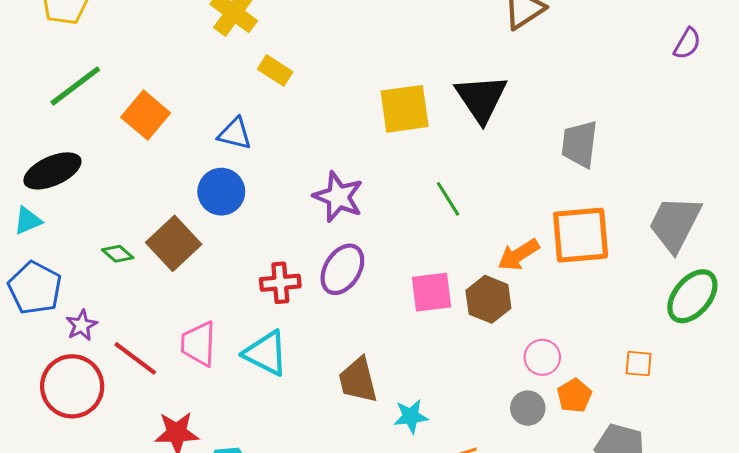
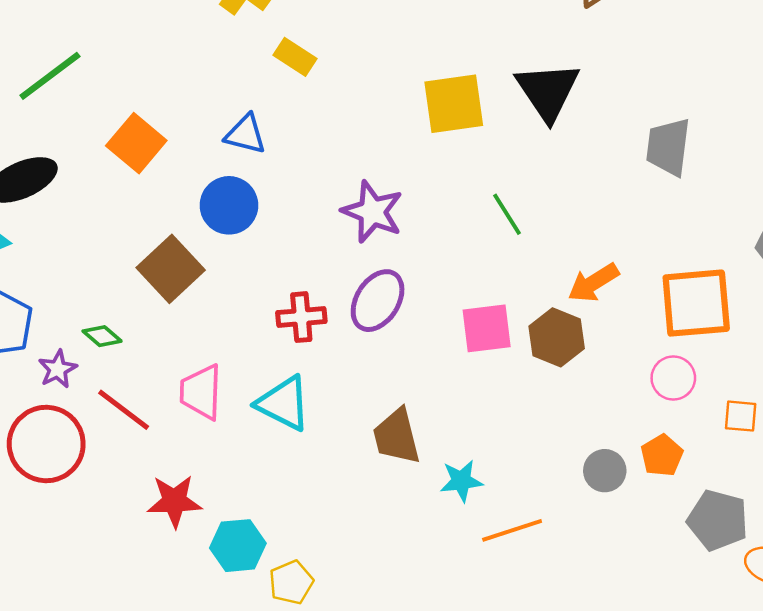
orange square: (146, 115) -> (136, 143), moved
orange square: (581, 235) -> (696, 303), moved
green diamond: (118, 254) -> (102, 336), moved
pink circle: (542, 357) -> (673, 378), moved

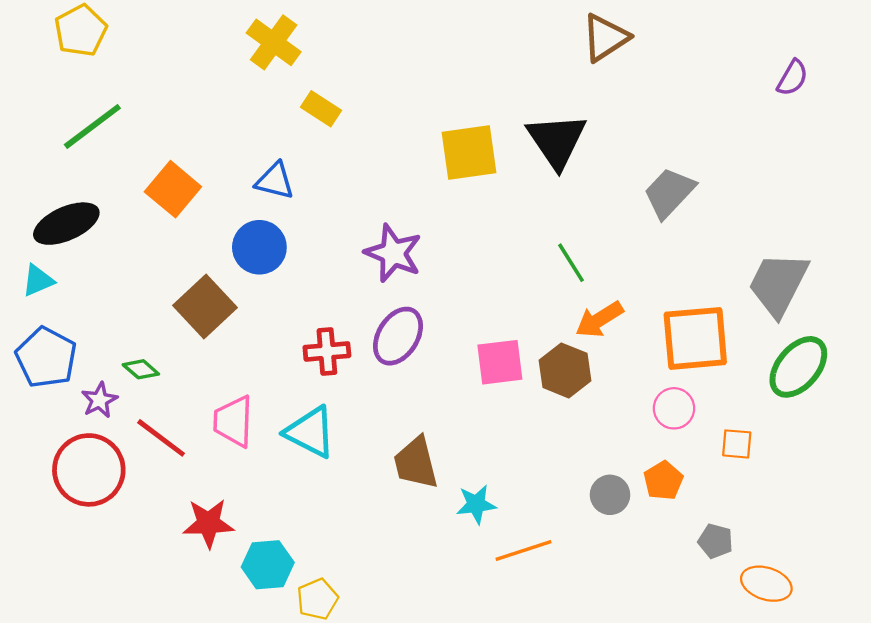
gray trapezoid: (668, 147) -> (669, 193), turned 36
green line: (507, 214) -> (571, 263), moved
gray pentagon: (718, 520) -> (715, 541), size x0.6

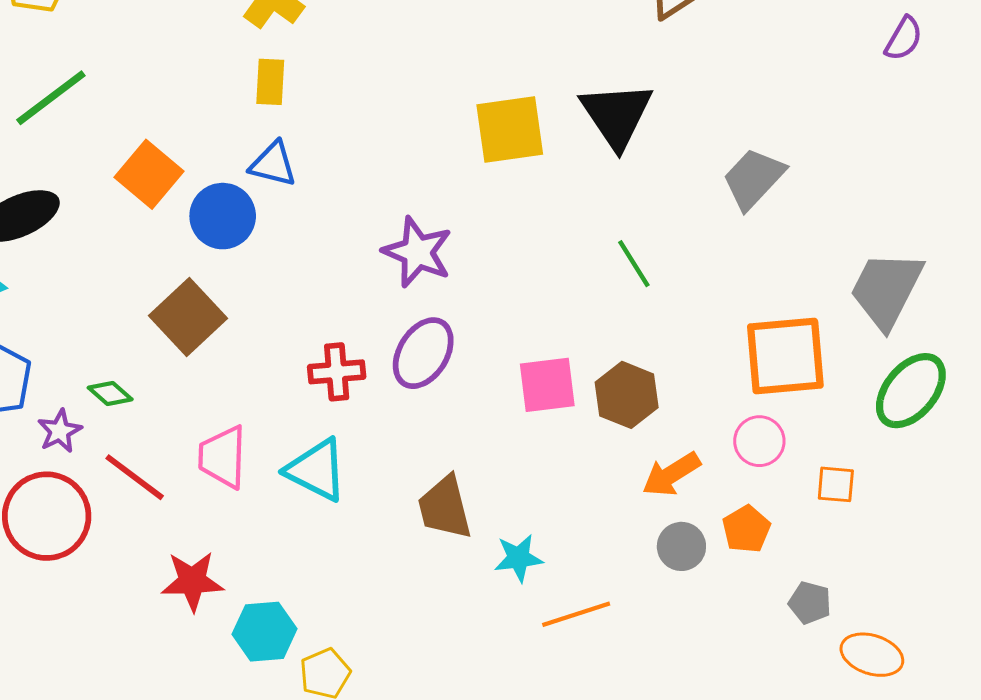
yellow rectangle: (321, 109) -> (270, 82), moved, turned 60
blue circle: (259, 247) -> (223, 216), moved
orange arrow: (599, 320) -> (671, 474), moved

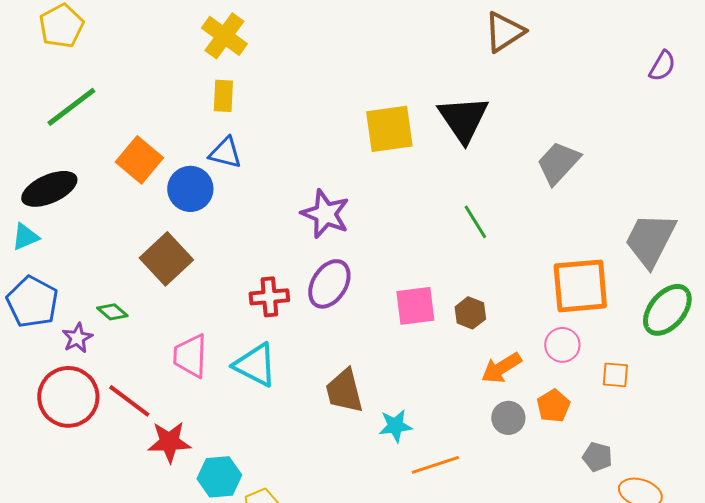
brown hexagon: (627, 395) -> (470, 313), size x0.7
red line: (135, 477) -> (129, 401), moved

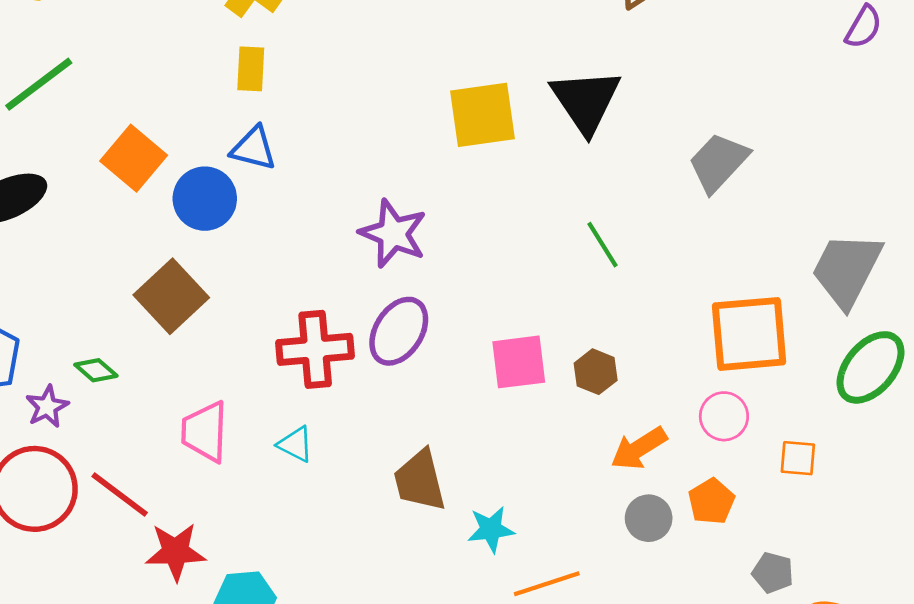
red cross: (269, 297) -> (315, 349), size x1.4
cyan triangle: (255, 365) -> (296, 444), size x0.6

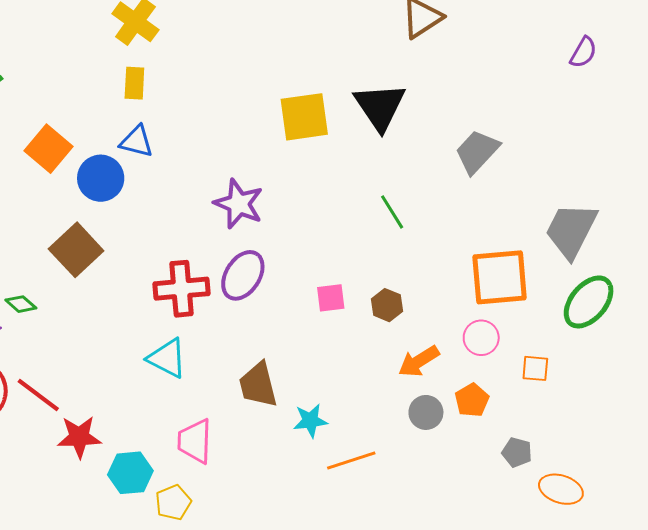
pink square: (519, 362) -> (331, 298), size x0.7
pink trapezoid: (205, 432) -> (195, 441), moved
cyan triangle: (296, 444) -> (167, 358), size x1.5

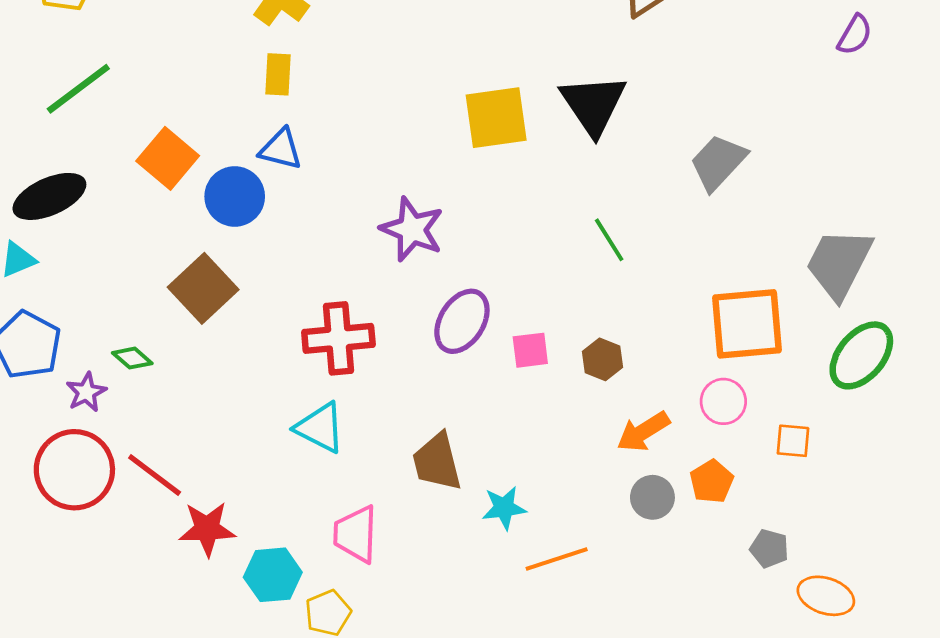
purple ellipse: (243, 275) -> (462, 321), moved

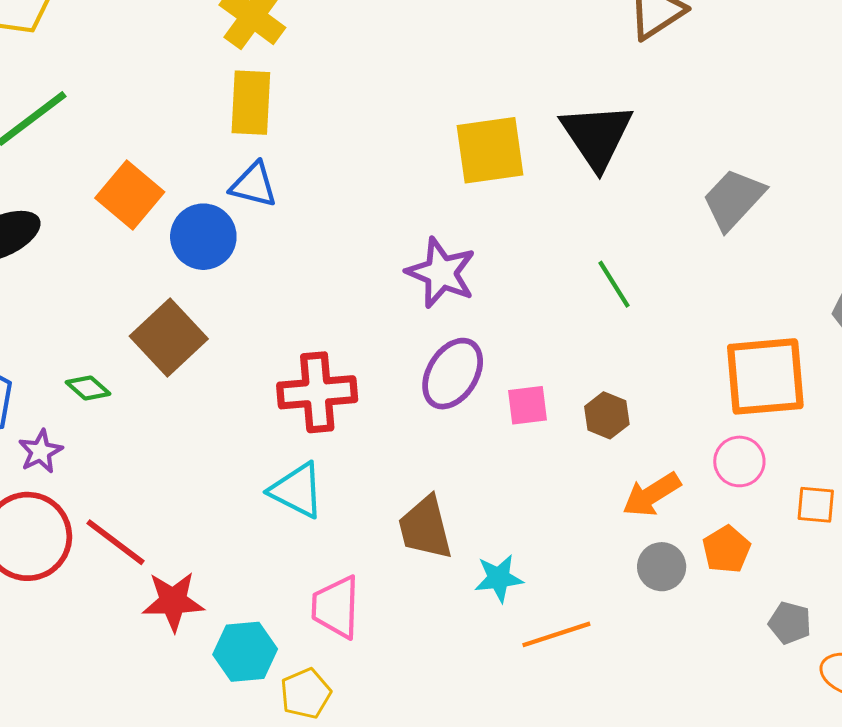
yellow rectangle: (278, 74) -> (251, 103), size x1.4
purple star: (412, 229) -> (441, 273), moved
green diamond: (132, 358) -> (88, 388), moved

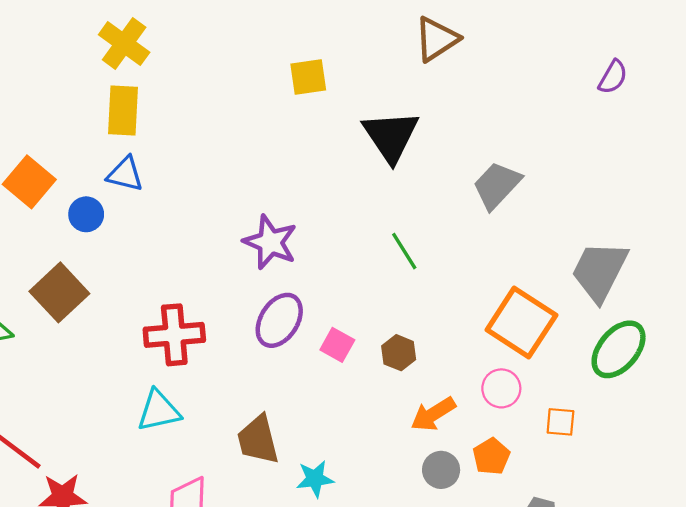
yellow square: (490, 150) -> (308, 77), moved, size x0.7
blue circle: (203, 237) -> (86, 214), size x0.7
orange square: (765, 376) -> (521, 323), turned 38
pink square: (528, 405) -> (337, 345), turned 36
cyan triangle: (297, 490) -> (159, 411), turned -39

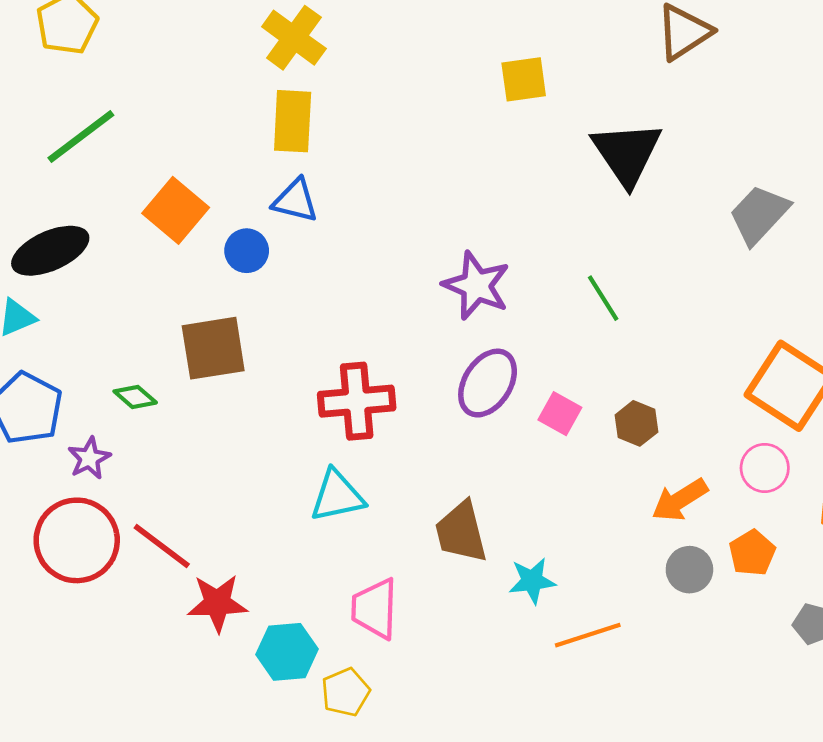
green line: (404, 251) -> (603, 298), moved
brown square: (59, 292) -> (213, 348), turned 34

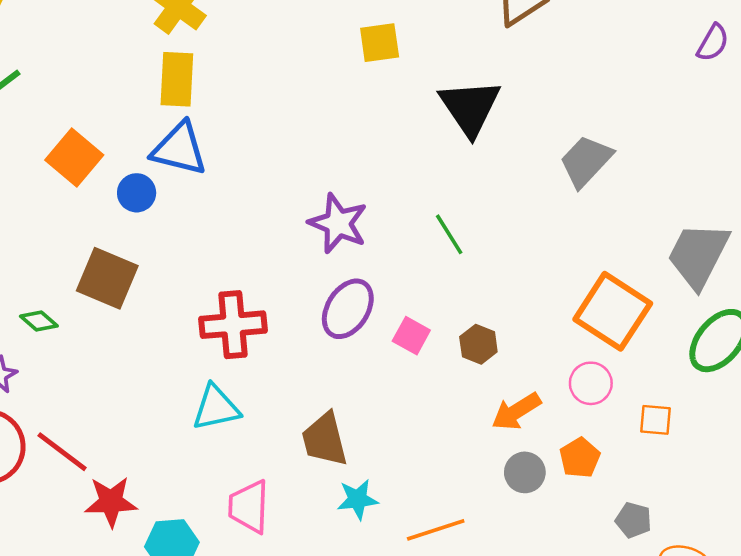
blue triangle: (295, 201) -> (179, 149), size x1.4
brown square: (213, 348) -> (107, 278), turned 32
cyan star: (532, 581) -> (358, 499), moved

